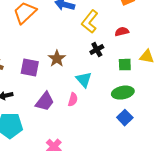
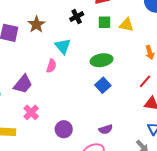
green square: (125, 65) -> (105, 22), moved
purple trapezoid: (45, 102) -> (23, 84), moved

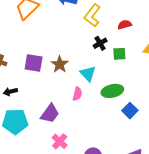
green square: (105, 22) -> (119, 54), moved
brown star: (36, 24) -> (60, 64), moved
green ellipse: (102, 60) -> (112, 91), moved

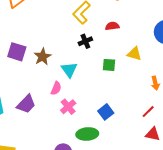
green square: (119, 54) -> (109, 65), moved
green ellipse: (112, 91) -> (87, 134), moved
pink cross: (60, 141) -> (68, 107), moved

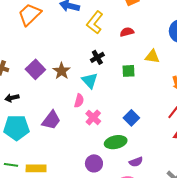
black cross: (85, 41) -> (97, 57), moved
purple square: (17, 52) -> (35, 69), turned 36

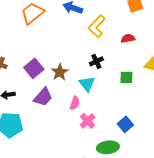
purple trapezoid: (51, 120) -> (43, 97), moved

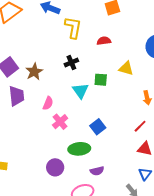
yellow L-shape: (97, 26) -> (73, 28), turned 145
cyan triangle: (87, 84) -> (80, 91), moved
purple trapezoid: (43, 97) -> (17, 96), turned -50

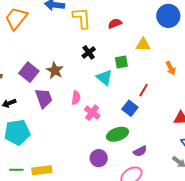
red line: (140, 126) -> (144, 90), moved

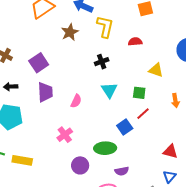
green square: (121, 62) -> (139, 93), moved
brown star: (55, 70) -> (70, 32), moved
pink cross: (92, 113) -> (65, 135), moved

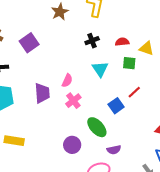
red semicircle: (135, 42) -> (122, 42), moved
purple trapezoid: (45, 92) -> (42, 93), moved
green square: (139, 93) -> (129, 63), moved
pink cross: (65, 135) -> (73, 101), moved
green ellipse: (105, 148) -> (97, 127), turned 50

